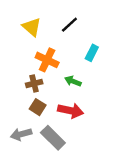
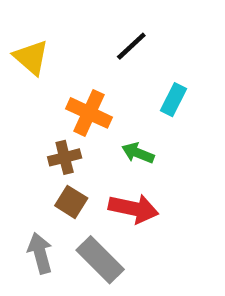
yellow triangle: (32, 27) -> (31, 57), moved
gray arrow: (21, 134) -> (40, 253), turned 90

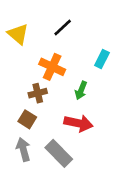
black line: (131, 46) -> (63, 28), moved
green arrow: (138, 153) -> (81, 90), turned -90
brown square: (71, 202) -> (27, 119), moved

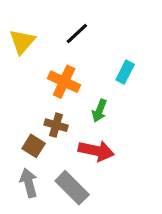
yellow triangle: (18, 34) -> (22, 42), turned 30
brown cross: (38, 93) -> (56, 125), moved, turned 30

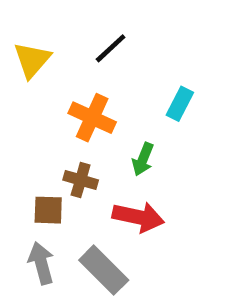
brown square: (34, 146) -> (48, 210), turned -30

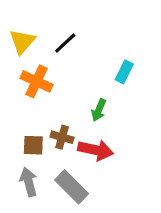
black line: (111, 48) -> (65, 43), moved
orange cross: (92, 118) -> (37, 81), moved
brown cross: (81, 180) -> (62, 137), moved

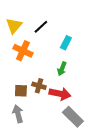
cyan rectangle: (124, 72) -> (66, 43), moved
gray rectangle: (72, 187) -> (73, 117), moved

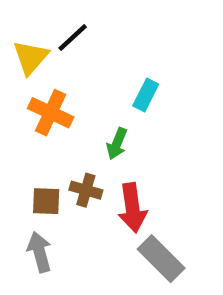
black line: (41, 27) -> (73, 37), moved
green arrow: (62, 69) -> (117, 144), moved
red arrow: (60, 94) -> (132, 208), turned 70

